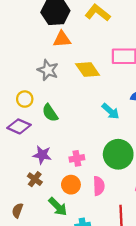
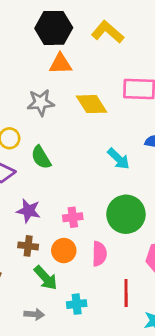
gray star: (48, 70) -> (41, 103), turned -30
brown cross: (35, 179) -> (28, 246), moved, turned -32

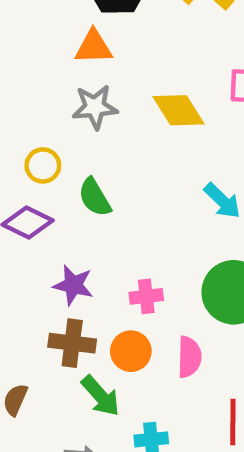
orange triangle: (60, 64) -> (94, 47), moved
brown cross: (28, 246) -> (72, 343), size x1.4

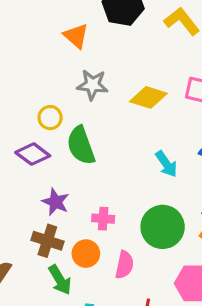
orange triangle: (94, 47) -> (76, 36), moved, turned 32
yellow diamond: (179, 110) -> (148, 97), turned -51
green semicircle: (95, 197) -> (81, 146), size x1.4

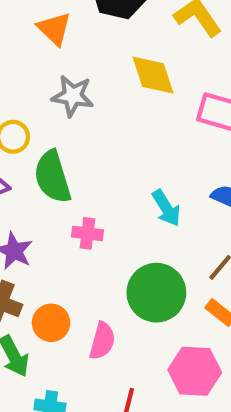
yellow diamond: (148, 97) -> (153, 75), moved, turned 51
pink cross: (103, 219) -> (87, 233), moved

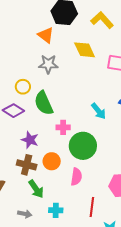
orange triangle: (54, 29) -> (46, 35), moved
green circle: (156, 293) -> (83, 146), moved
orange circle: (51, 323) -> (52, 161), moved

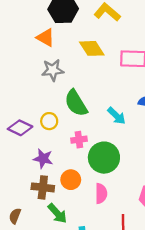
yellow circle: (23, 87) -> (49, 121), moved
green semicircle: (44, 103) -> (76, 103), moved

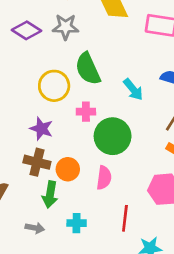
yellow circle: (49, 121) -> (54, 86), size x1.5
purple diamond: (20, 128) -> (27, 30), moved
orange circle: (71, 180) -> (68, 169), moved
green arrow: (57, 213) -> (50, 195), turned 45

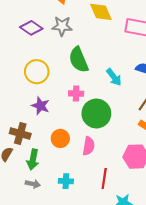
yellow circle: (54, 86) -> (37, 72), moved
brown cross: (37, 162) -> (20, 134), moved
green arrow: (50, 195) -> (33, 160), moved

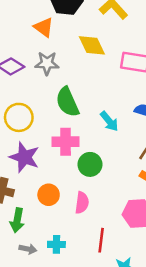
pink cross: (76, 94) -> (66, 142), size x1.5
purple star: (41, 106) -> (24, 157), size x1.4
green circle: (96, 114) -> (90, 164), size x0.7
gray arrow: (33, 184) -> (28, 249), moved

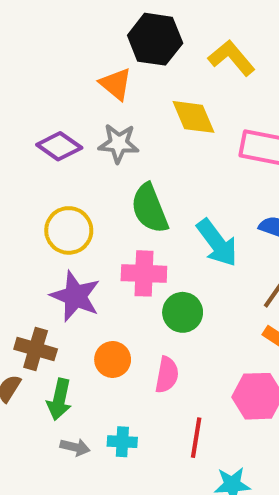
cyan arrow: (109, 121) -> (217, 243), size x1.4

